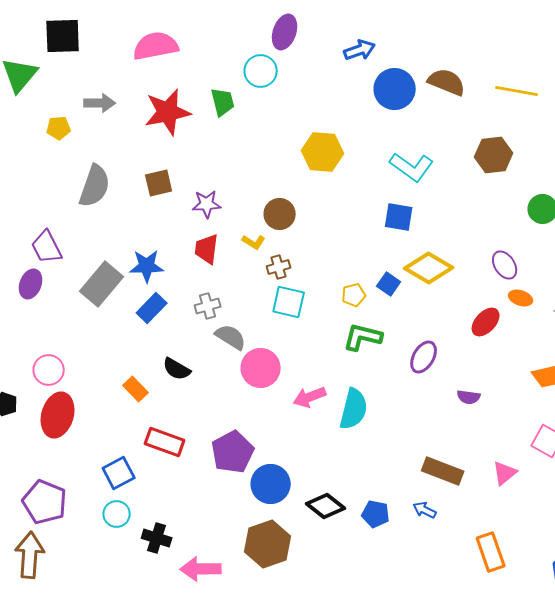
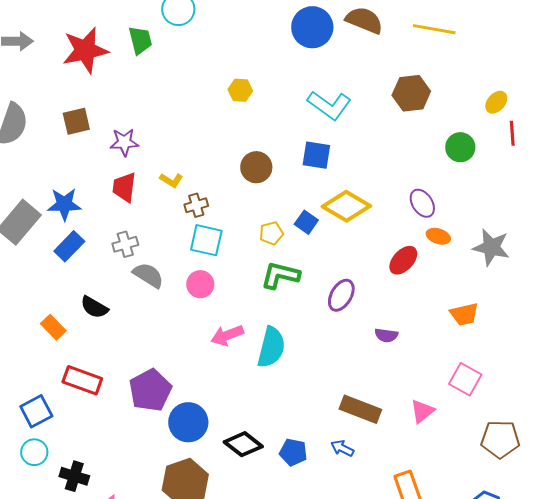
yellow hexagon: (323, 152) -> (240, 90), size x0.6
brown circle: (280, 214) -> (256, 167), moved
pink circle: (261, 368) -> (200, 284), moved, size x0.7

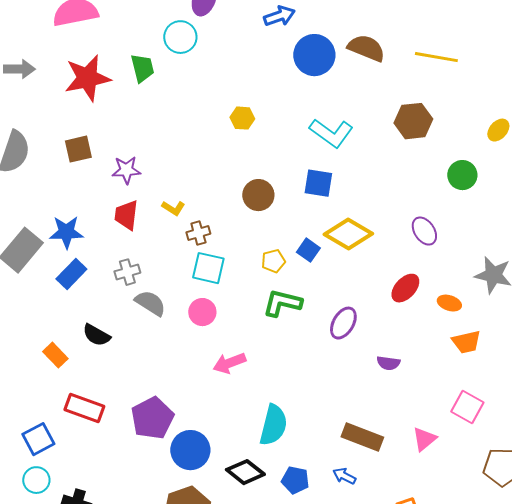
orange ellipse: (438, 236) -> (449, 303), moved
cyan semicircle: (271, 347) -> (273, 425), moved

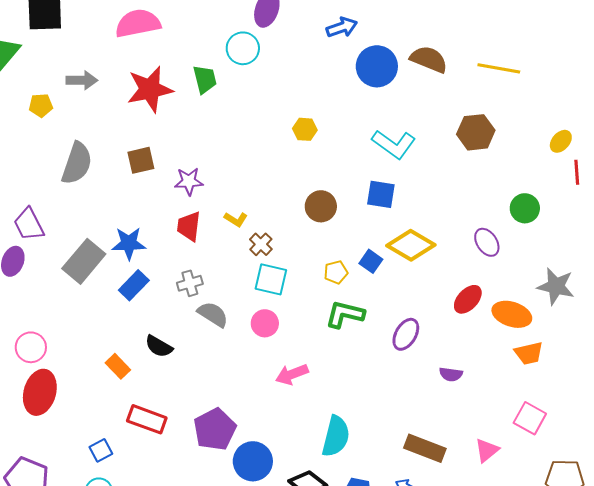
green circle: (462, 175) -> (525, 208), moved
brown cross: (198, 233) -> (261, 244), turned -30
orange ellipse: (449, 303) -> (512, 314), size x1.6
blue square: (38, 439) -> (101, 450), size x0.7

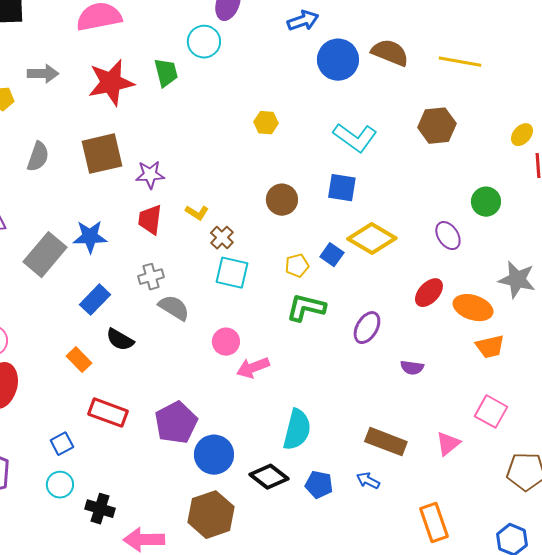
brown square: (141, 160) -> (102, 154), size x1.5
gray semicircle: (77, 163) -> (38, 157), size x0.7
blue rectangle: (134, 285) -> (95, 300), moved
pink circle: (265, 323) -> (226, 342), moved

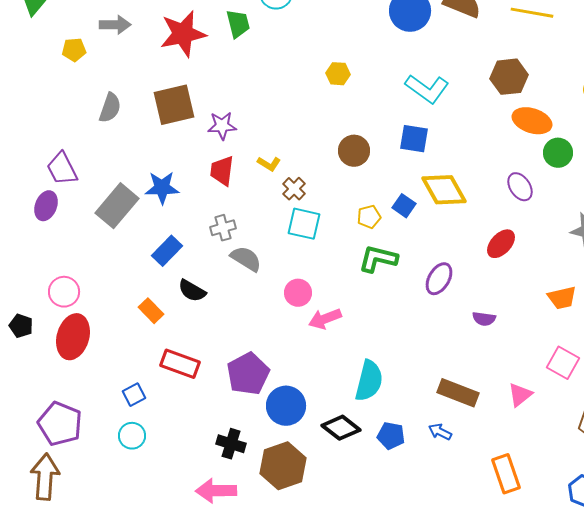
yellow diamond: (372, 239) -> (444, 190), turned 30
orange ellipse: (473, 308) -> (532, 121), moved
black cross: (100, 509) -> (231, 444), moved

